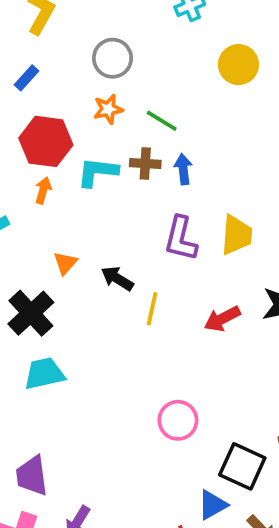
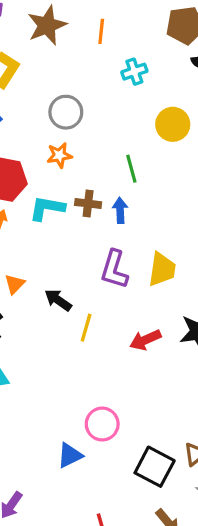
green line: (162, 121) -> (131, 169), moved, turned 40
blue triangle: (212, 505) -> (70, 455), moved

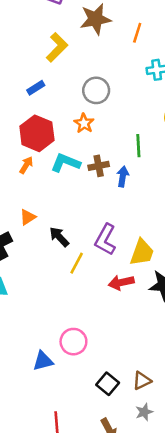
orange star: (59, 155) -> (84, 123), turned 30
brown cross: (88, 204) -> (99, 166), turned -30
purple L-shape: (114, 269) -> (105, 240), moved
yellow trapezoid: (162, 269) -> (142, 252), moved
black square: (155, 467) -> (108, 384), size x0.7

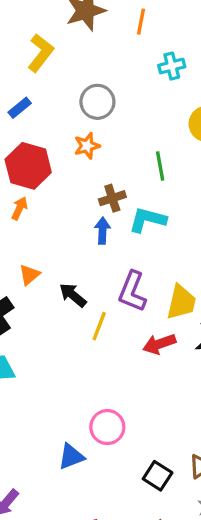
orange star: (84, 123) -> (87, 146), turned 30
cyan L-shape: (65, 163) -> (147, 220), moved
blue arrow: (123, 177) -> (102, 231), moved

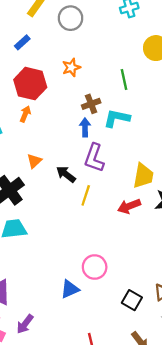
gray circle: (97, 102) -> (71, 18), moved
purple L-shape: (132, 291) -> (94, 158), moved

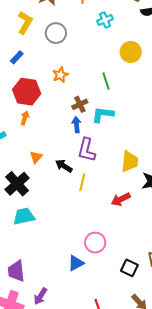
red arrow: (129, 206) -> (121, 199), moved

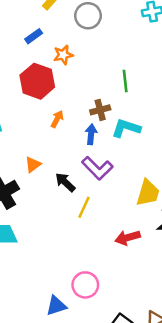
orange star: (60, 75) -> (63, 55), moved
green line: (106, 81) -> (125, 81), moved
orange arrow: (25, 118) -> (57, 119), moved
purple L-shape: (87, 150) -> (97, 168), turned -70

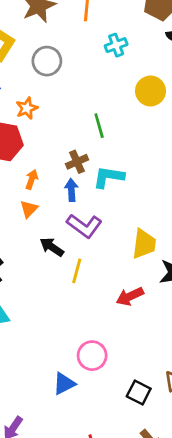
orange triangle: (33, 165) -> (29, 209), moved

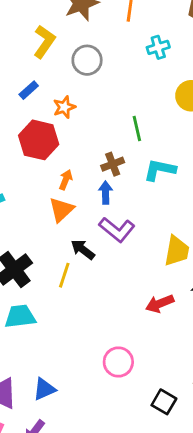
cyan L-shape: (109, 177) -> (160, 170), moved
orange triangle: (29, 209) -> (61, 210), size x1.4
yellow line: (77, 271) -> (64, 275), moved
blue triangle: (64, 384) -> (44, 389), moved

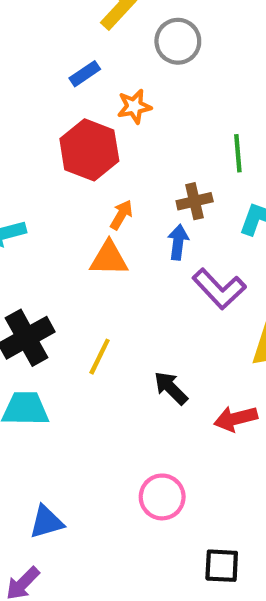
orange triangle: (61, 210) -> (109, 258), turned 36
purple L-shape: (117, 230) -> (219, 289), moved
black arrow: (83, 250) -> (171, 388), moved
black square: (164, 402) -> (222, 566), turned -35

